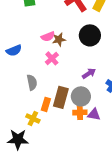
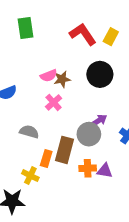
gray semicircle: (32, 82) -> (29, 132), turned -63
gray circle: (81, 96) -> (89, 134), moved

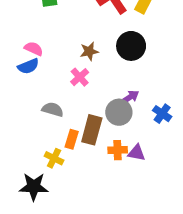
pink semicircle: (49, 76) -> (34, 49), moved, turned -133

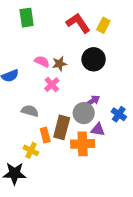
pink semicircle: (34, 49) -> (42, 61), moved
orange rectangle: (72, 139) -> (45, 135), turned -32
orange cross: (118, 150) -> (83, 144), size x1.5
purple triangle: (136, 153) -> (98, 130), moved

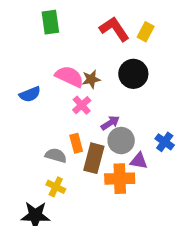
pink semicircle: (42, 61) -> (69, 77), size x1.5
purple arrow: (92, 101) -> (110, 123), moved
gray semicircle: (30, 111) -> (56, 155), moved
orange rectangle: (45, 135) -> (76, 143), moved

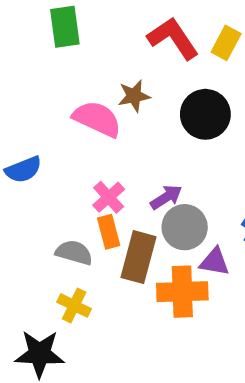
brown star: (91, 79) -> (134, 96), moved
blue semicircle: (30, 94) -> (23, 170), moved
pink cross: (82, 105) -> (109, 197), moved

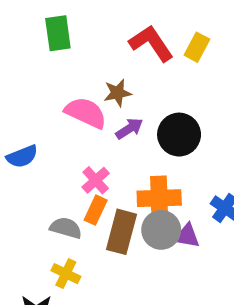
black circle: (205, 114) -> (179, 135), moved
purple arrow: (166, 197) -> (129, 129), moved
gray circle: (185, 227) -> (161, 230), moved
orange rectangle: (109, 232) -> (96, 210), turned 40
orange cross: (182, 292) -> (159, 198), moved

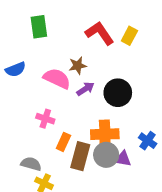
blue semicircle: (22, 156) -> (16, 69), moved
pink cross: (96, 180) -> (45, 119), moved, turned -30
gray semicircle: (66, 228) -> (31, 164), moved

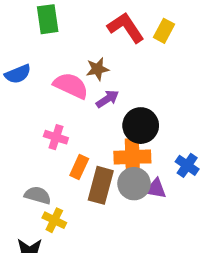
black circle: (118, 93) -> (141, 126), moved

